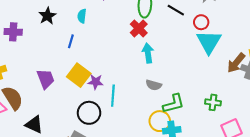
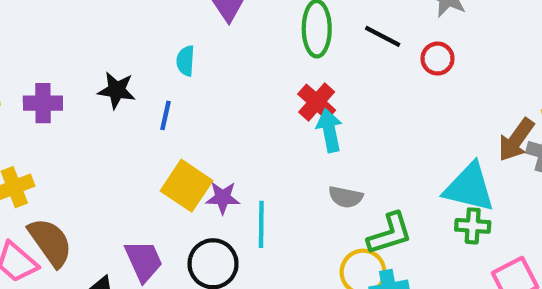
black star: (47, 16) -> (117, 90), moved, turned -30
red cross: (139, 28) -> (317, 102), moved
cyan triangle: (209, 42) -> (469, 188), moved, turned -44
purple trapezoid: (46, 79) -> (144, 261), moved

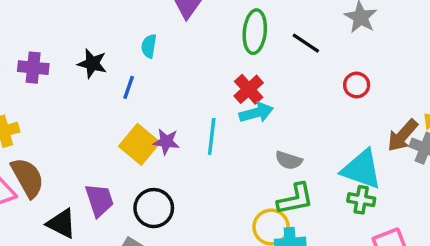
red circle: (437, 59) -> (357, 85), moved
cyan arrow: (329, 130) -> (256, 113), turned 80
gray semicircle: (346, 197) -> (289, 160), moved
purple star: (223, 198) -> (166, 142), moved
cyan line: (261, 224) -> (212, 136), moved

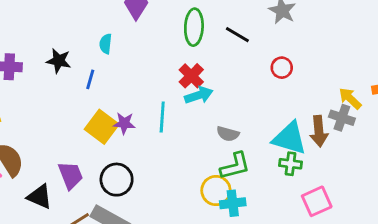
brown arrow: (403, 136) -> (319, 131), moved, turned -44

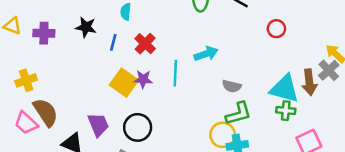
red cross: (191, 76) -> (145, 44), moved
gray cross: (342, 118) -> (329, 70), turned 30

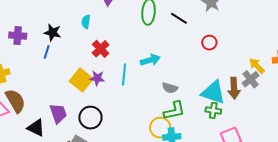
blue line: (113, 42) -> (47, 52), moved

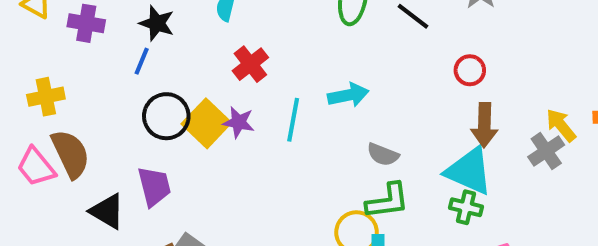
brown arrow: (234, 88) -> (484, 125), moved
black circle: (90, 118) -> (166, 116), moved

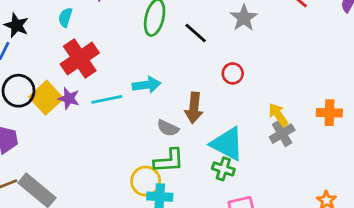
red cross: (250, 64) -> (80, 58), size x1.5
cyan line: (293, 120) -> (107, 99), turned 64
brown arrow: (484, 125) -> (194, 108), moved
yellow arrow: (561, 125) -> (278, 115), moved

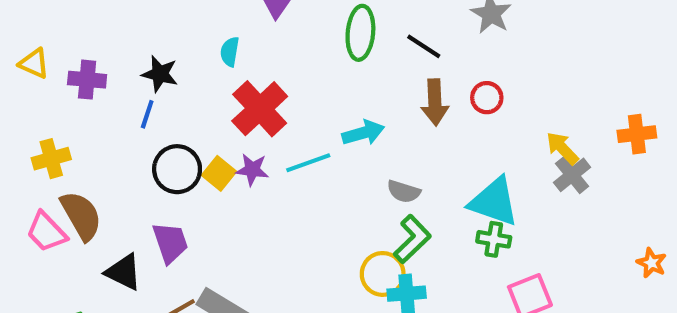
yellow square: (46, 98) -> (219, 173), size x0.7
brown arrow: (194, 108) -> (435, 102), moved
green L-shape: (169, 161) -> (412, 239), turned -32

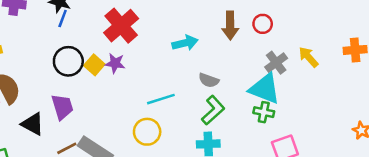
blue line: (147, 114) -> (63, 18), moved
cyan line: (308, 163) -> (161, 99), moved
gray cross: (572, 175) -> (276, 63), moved
yellow circle: (383, 274) -> (147, 132), moved

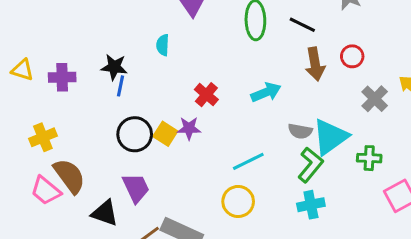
red cross: (121, 26) -> (206, 95), moved, size x0.6
cyan triangle: (265, 89) -> (330, 137), moved, turned -48

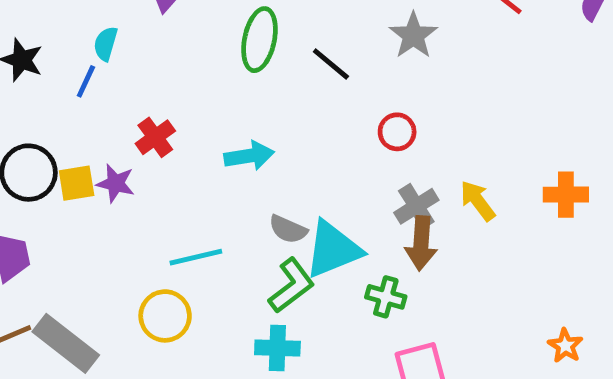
brown arrow: (315, 64) -> (421, 243), moved
blue line: (120, 86) -> (86, 81), moved
yellow square: (165, 134) -> (77, 183), turned 35

